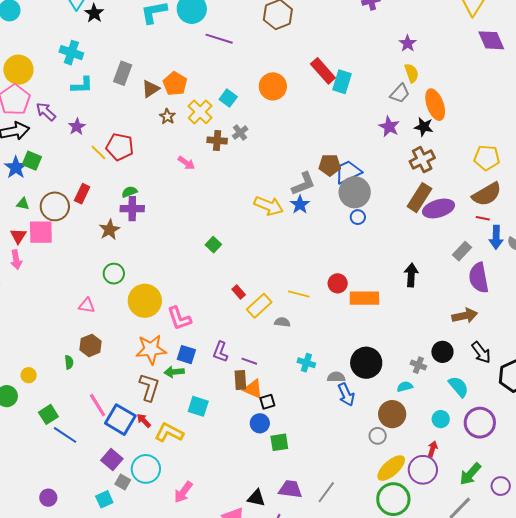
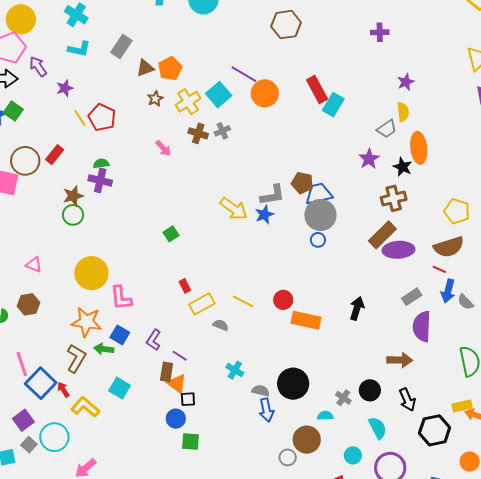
purple line: (219, 39) -> (244, 74), moved
cyan square: (228, 98) -> (219, 95), size x1.4
green circle: (114, 274) -> (73, 215), moved

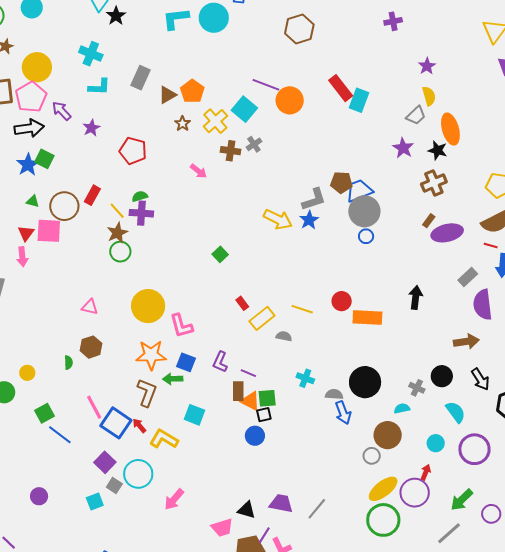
yellow line: (80, 118) -> (117, 211), moved
brown rectangle: (382, 235) -> (429, 221), size x0.5
green square: (190, 441) -> (267, 398), moved

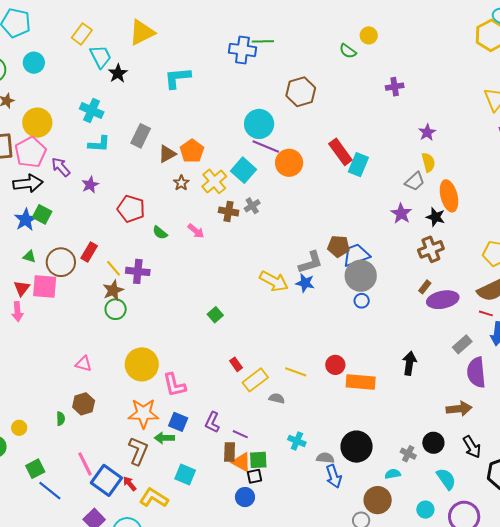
cyan circle: (214, 18) -> (259, 124), moved
green semicircle: (140, 196) -> (160, 233), moved, turned -126
blue star: (309, 220) -> (305, 283), turned -30

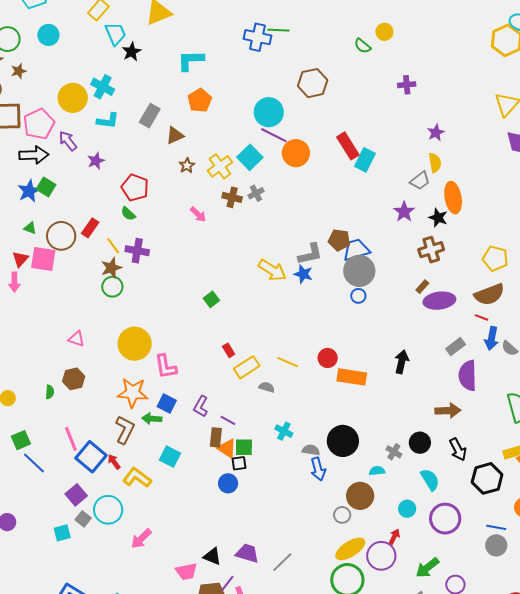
yellow circle: (37, 123) -> (73, 98), moved
orange pentagon: (192, 151) -> (200, 100), moved
green semicircle: (160, 233) -> (128, 214), moved

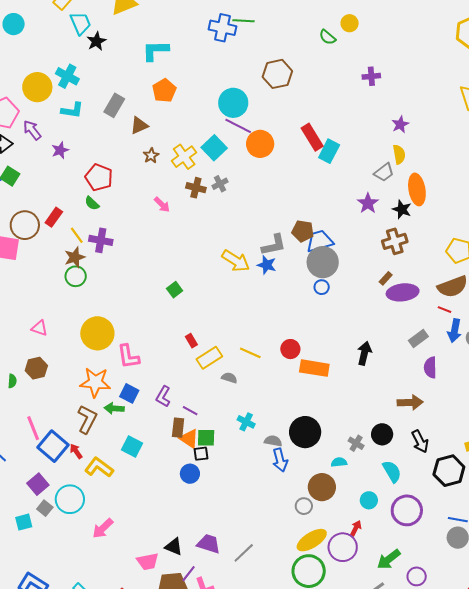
purple semicircle: (468, 375) -> (430, 368), size x0.7

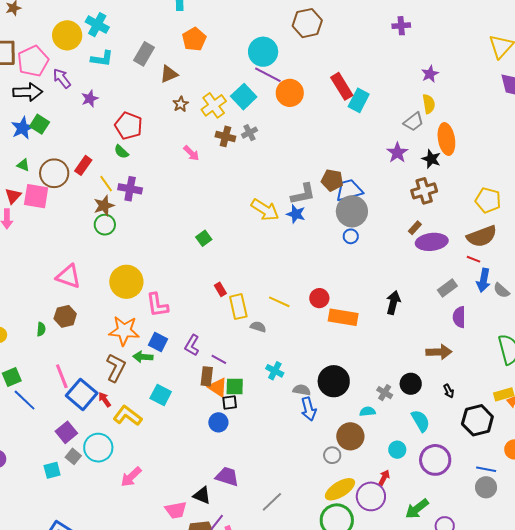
pink triangle: (39, 328) -> (68, 276), size x1.5
yellow rectangle: (209, 358) -> (238, 307), turned -70
black arrow: (420, 441) -> (449, 391), size x0.6
purple trapezoid: (209, 544) -> (227, 476), moved

